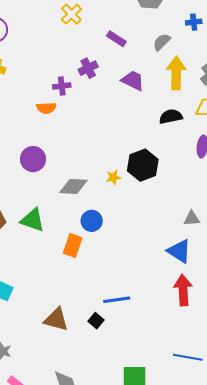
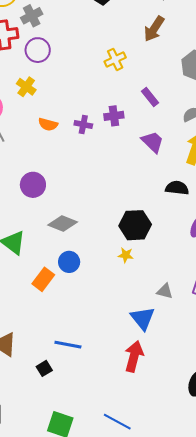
orange semicircle: (46, 108) -> (48, 124), moved
yellow star: (113, 177) -> (126, 255), moved
black square: (96, 321) -> (44, 368), moved

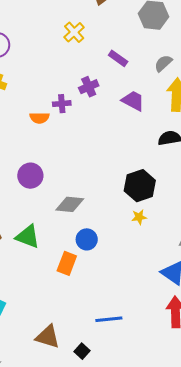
orange semicircle: (48, 124) -> (40, 118), moved
black square: (44, 368) -> (82, 351), moved

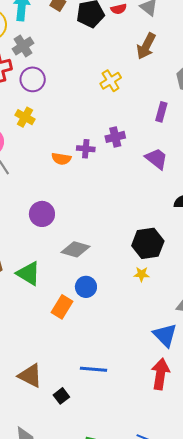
purple rectangle: (118, 58) -> (161, 112), moved, turned 60

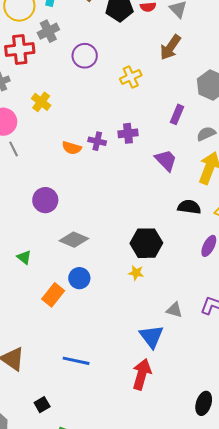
purple circle: (33, 79) -> (85, 56), moved
green triangle: (28, 273) -> (24, 257), size x0.6
black square: (61, 396) -> (42, 405), moved

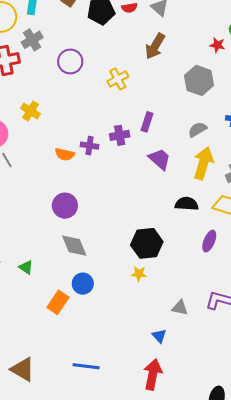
purple rectangle: (177, 114) -> (147, 122), moved
purple circle: (45, 200) -> (65, 206), moved
gray diamond: (74, 240) -> (74, 246), turned 48
blue triangle: (151, 336) -> (159, 336), size x0.6

